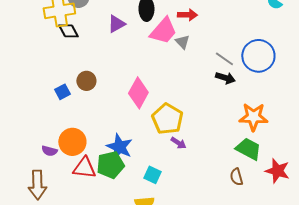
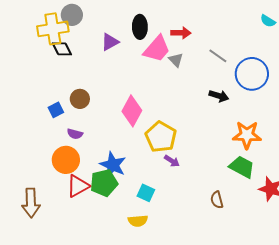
gray line: (224, 59) -> (218, 56), moved
purple semicircle: (49, 151) -> (75, 134), moved
red triangle: (84, 168) -> (78, 186), turned -35
brown semicircle: (236, 177) -> (217, 200), moved

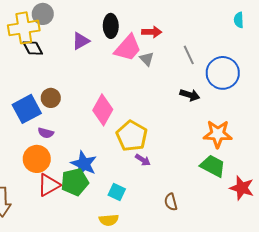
cyan semicircle: (268, 21) -> (239, 20), turned 56
gray line: (218, 56) -> (189, 55), turned 30
blue square: (56, 110) -> (27, 109), size x1.8
brown semicircle: (217, 200) -> (171, 202), moved

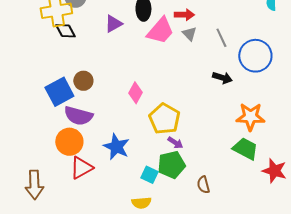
gray triangle: (147, 59) -> (189, 34), moved
pink diamond: (103, 110) -> (135, 93), size x0.7
purple semicircle: (46, 133) -> (78, 116), size x1.8
green pentagon: (75, 182) -> (171, 165), moved

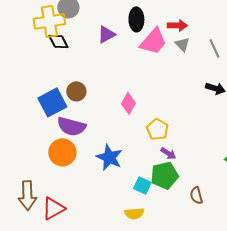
yellow pentagon: (164, 119) -> (157, 129), size x0.7
red triangle: (81, 168) -> (53, 208), moved

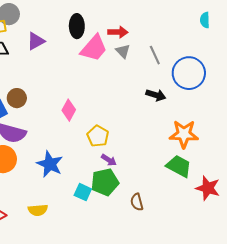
purple triangle: (106, 34) -> (36, 41), moved
yellow semicircle: (134, 213) -> (38, 210), moved

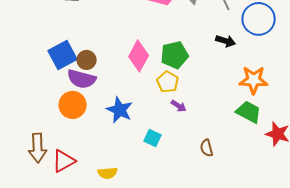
brown circle: (17, 98) -> (87, 60), moved
pink diamond: (69, 110) -> (139, 56), size x1.4
green pentagon: (105, 182) -> (175, 55), moved
yellow semicircle: (38, 210) -> (108, 173), moved

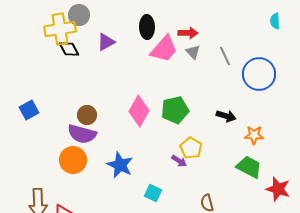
black arrow: (226, 41) -> (226, 116), moved
blue square: (63, 55) -> (29, 110), moved, size x0.7
orange star: (254, 80) -> (254, 135), size x0.7
yellow pentagon: (168, 82) -> (191, 148), moved

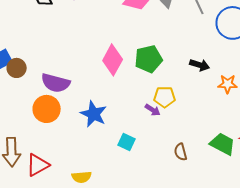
brown circle: (87, 115) -> (17, 68), moved
yellow pentagon: (191, 148) -> (165, 97), turned -30
green trapezoid: (249, 167) -> (223, 144), moved

